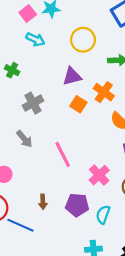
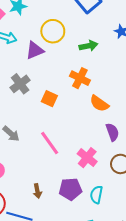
purple triangle: (72, 76) -> (35, 50), moved
gray cross: (33, 103) -> (20, 84), moved
orange square: (78, 104) -> (49, 99), moved

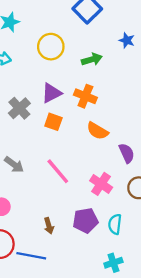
purple triangle: (35, 50) -> (51, 93), moved
orange semicircle: (99, 103) -> (97, 131), moved

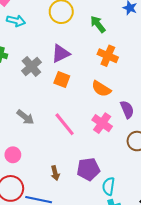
green arrow: (92, 59) -> (98, 24), turned -114
orange cross: (85, 96) -> (108, 56), moved
pink cross: (101, 184) -> (102, 123), moved
cyan semicircle: (115, 224) -> (109, 186), moved

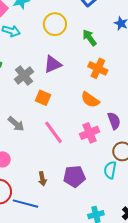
orange square: (62, 80) -> (43, 98), moved
pink cross: (102, 123) -> (90, 133), turned 30
cyan semicircle: (109, 186) -> (110, 170), moved

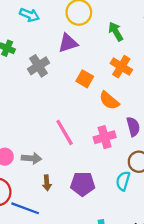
purple triangle: (53, 64) -> (68, 43), moved
orange square: (43, 98) -> (85, 79), moved
gray arrow: (16, 124) -> (32, 158), moved, turned -42

